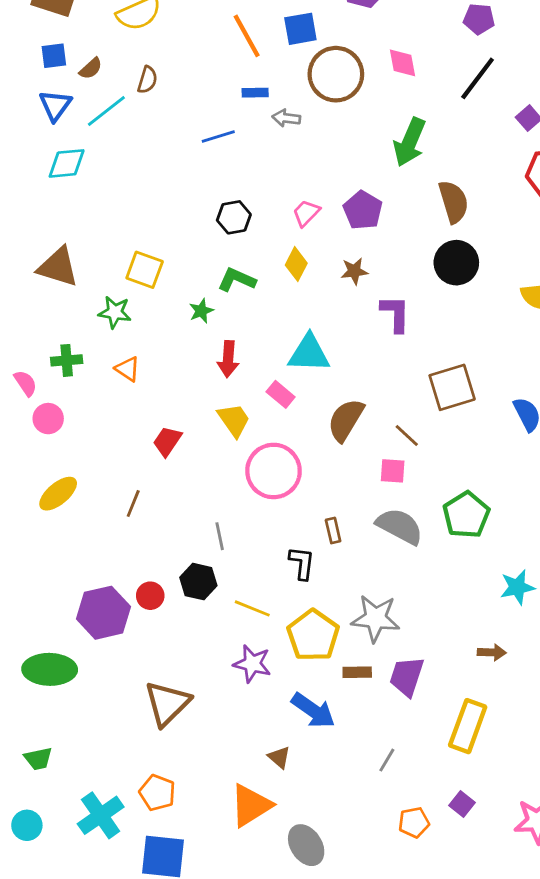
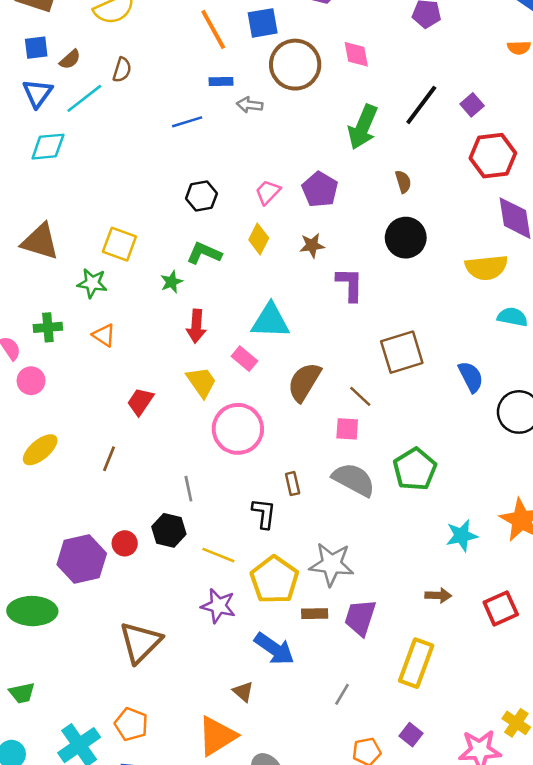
black line: (478, 78) -> (421, 105), moved
brown semicircle: (453, 202) -> (403, 182), size x0.6

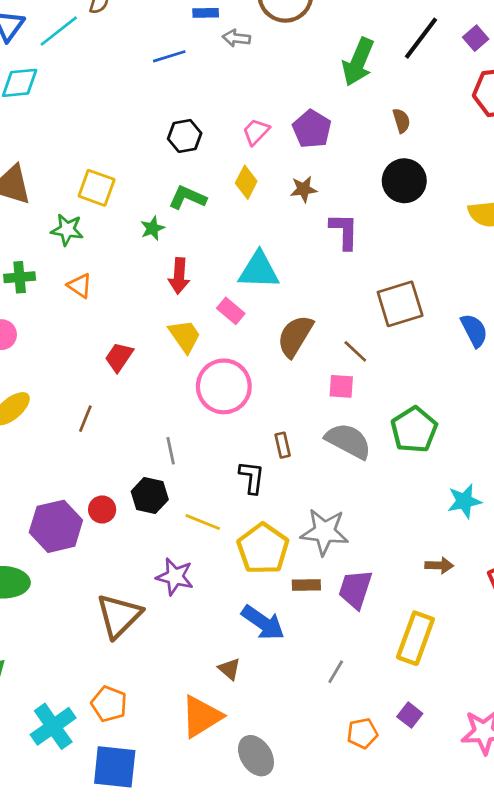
purple star: (218, 606) -> (175, 577), moved

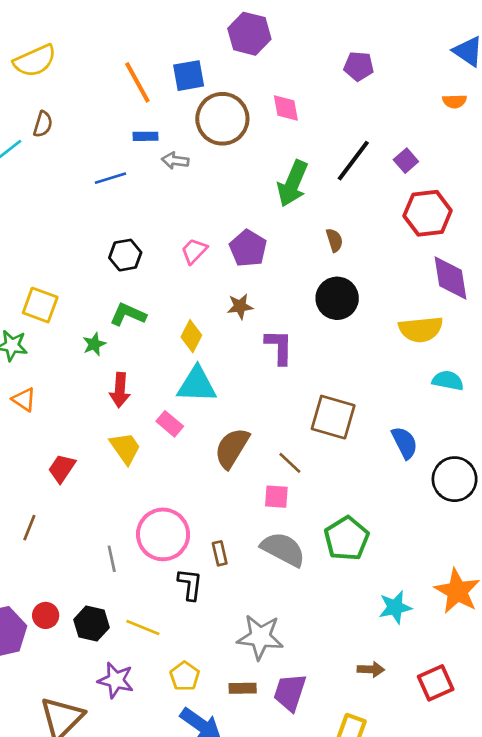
yellow diamond: (246, 182) -> (191, 336), moved
brown square: (400, 304) -> (333, 417), turned 33
pink circle: (224, 386) -> (163, 534), moved
black hexagon: (150, 495) -> (91, 624), moved
yellow pentagon: (263, 549) -> (185, 676), moved, size x0.6

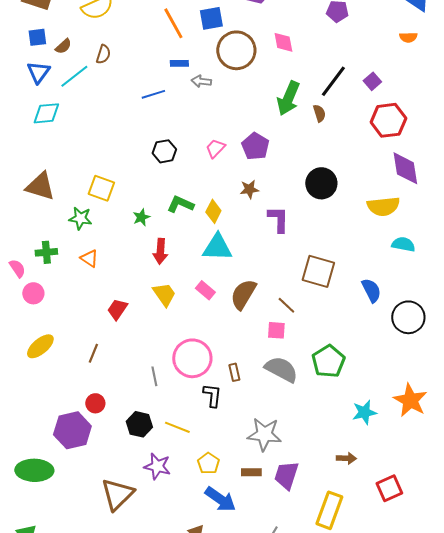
brown semicircle: (334, 240) -> (319, 113), moved
green L-shape: (128, 314) -> (180, 204), moved
pink rectangle: (170, 424) -> (205, 290), moved
red circle: (46, 615) -> (95, 403), moved
red square: (436, 683) -> (389, 488), moved

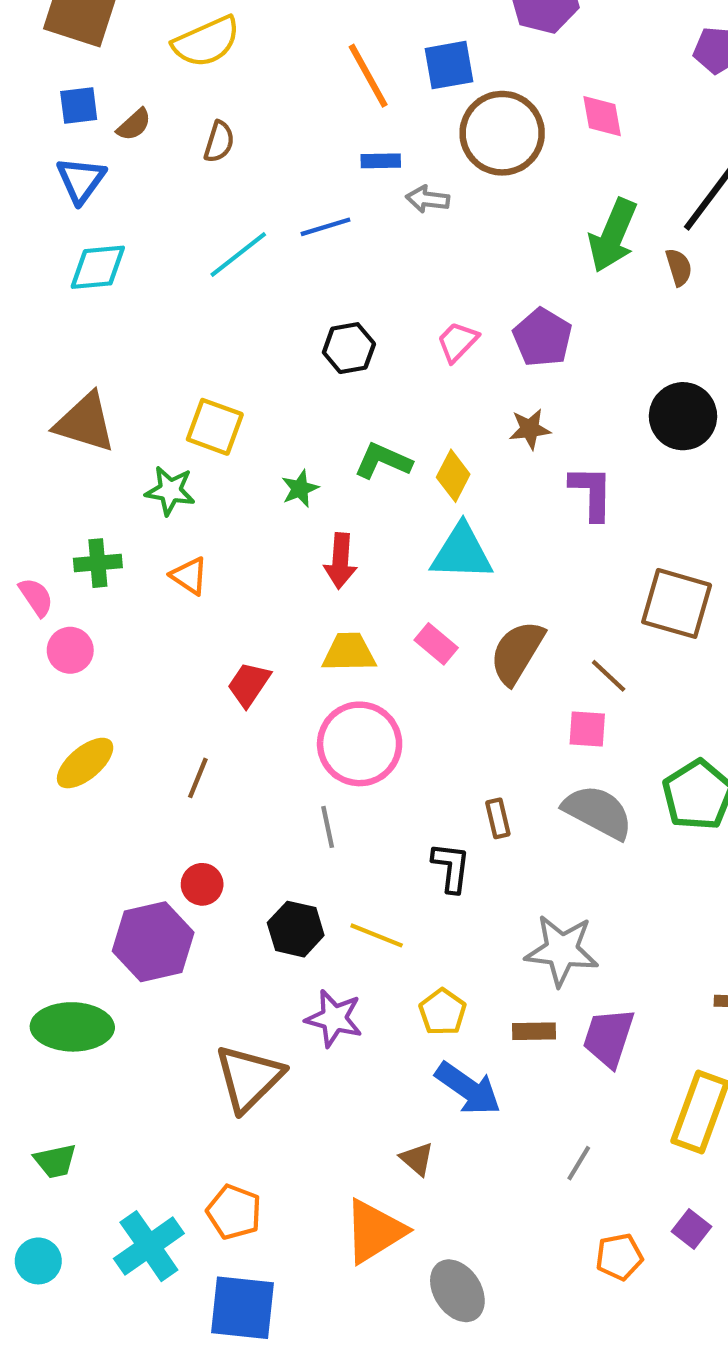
cyan line: (74, 76) -> (238, 254), moved
yellow trapezoid: (164, 294) -> (349, 652), turned -56
pink circle: (192, 358) -> (360, 744), moved

